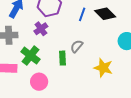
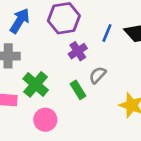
purple cross: (41, 29) -> (78, 51), moved
green rectangle: (62, 58) -> (78, 90), turned -32

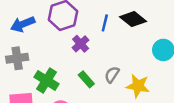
blue arrow: (20, 21) -> (23, 24), turned -135
gray semicircle: (98, 75) -> (112, 75), moved

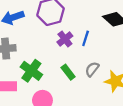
blue line: (105, 23) -> (86, 38), moved

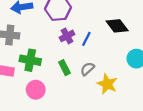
green cross: (31, 71) -> (30, 60), turned -35

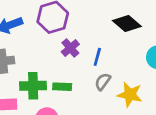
blue line: (86, 39) -> (97, 57), moved
green rectangle: (64, 68) -> (62, 87), moved, turned -48

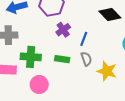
gray semicircle: (103, 82) -> (86, 59), turned 120
green rectangle: (62, 87) -> (62, 59), moved

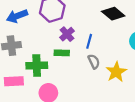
green rectangle: (62, 59) -> (62, 53), moved
yellow star: (107, 71) -> (116, 72), turned 30

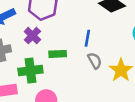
purple cross: (67, 34) -> (32, 36), moved

